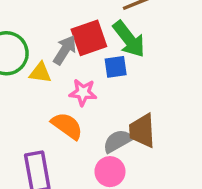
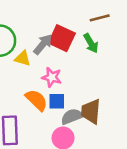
red square: (89, 38) -> (62, 38), turned 36
green arrow: (129, 39) -> (91, 43), size x0.7
blue square: (116, 67) -> (57, 101), moved

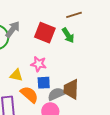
gray arrow: (43, 44) -> (13, 29), moved
yellow triangle: (23, 58) -> (16, 75), moved
orange semicircle: (36, 100) -> (29, 95), moved

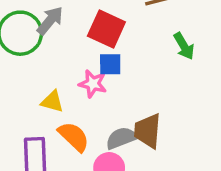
green arrow: (68, 35) -> (184, 46), moved
blue square: (44, 83) -> (110, 64), moved

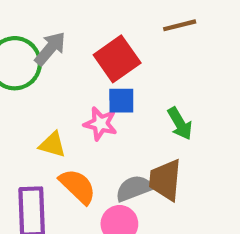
red square: (106, 29) -> (117, 59), turned 30
green arrow: (184, 46) -> (180, 123), moved

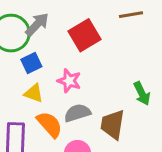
blue square: (121, 101) -> (31, 63), moved, turned -30
green arrow: (180, 123) -> (142, 93), moved
gray semicircle: (134, 188) -> (77, 113), moved

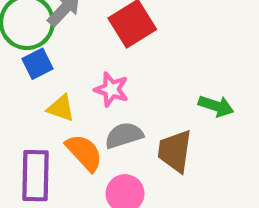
blue square: (31, 63) -> (37, 64), moved
green arrow: (142, 93) -> (216, 106), turned -45

